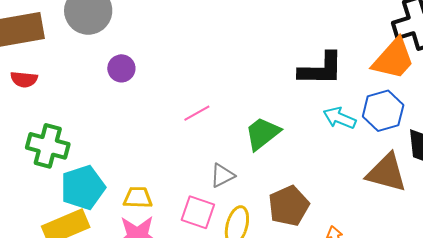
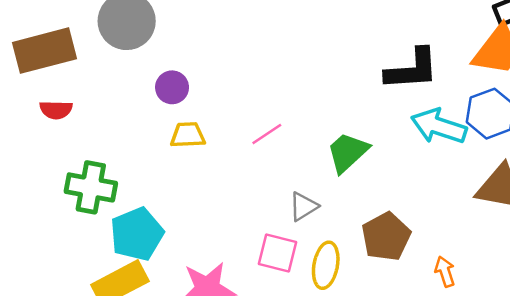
cyan arrow: (340, 118) -> (439, 126), size x1.4
yellow trapezoid: (138, 198) -> (188, 135), moved

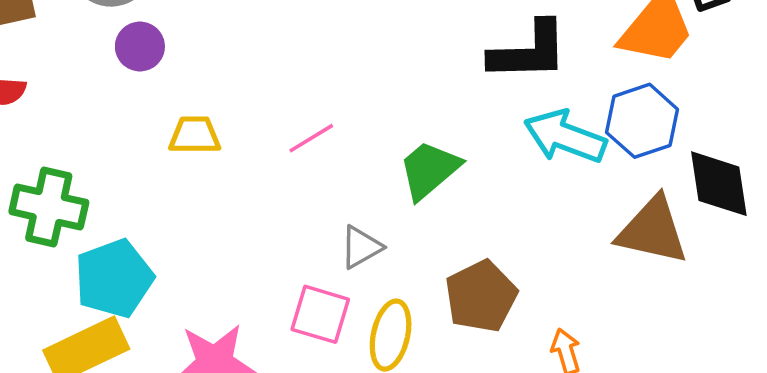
purple circle: (172, 87) -> (140, 47), moved

